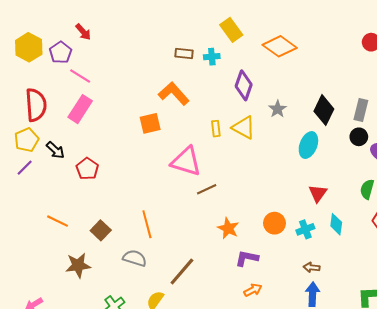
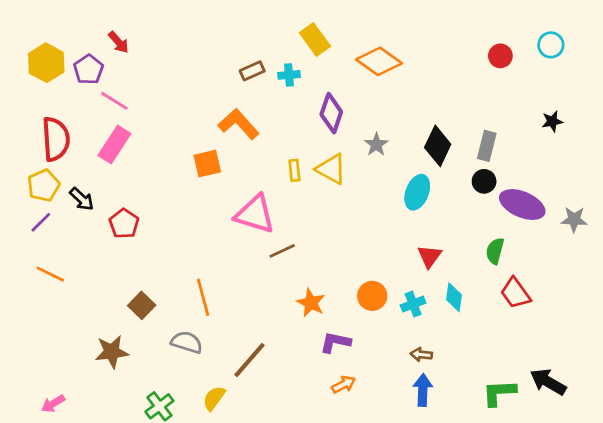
brown rectangle: (184, 53) -> (252, 71), turned -30
orange line: (58, 221) -> (50, 274), moved

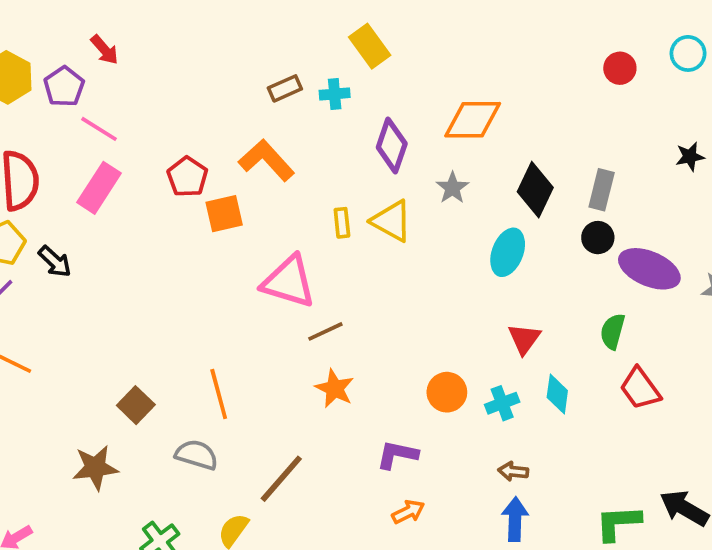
orange diamond: (379, 61) -> (473, 120), moved, turned -36
red pentagon: (124, 224) -> (187, 177), moved
orange star: (311, 303) -> (335, 388), moved

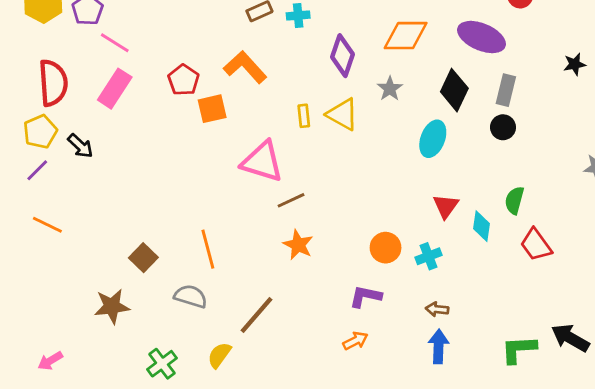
purple ellipse: (649, 269) -> (482, 37), moved
cyan diamond: (557, 394) -> (482, 226), moved
purple L-shape: (397, 455) -> (365, 296), moved

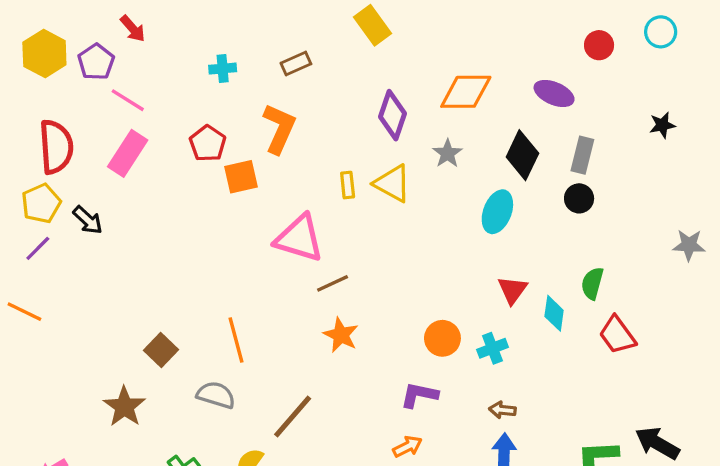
cyan cross: (298, 16) -> (223, 69), moved
purple ellipse: (482, 37) -> (554, 93), size x0.7
orange L-shape: (245, 67) -> (279, 128), turned 66
orange line: (47, 225) -> (24, 312), moved
brown star: (112, 306) -> (124, 407), turned -30

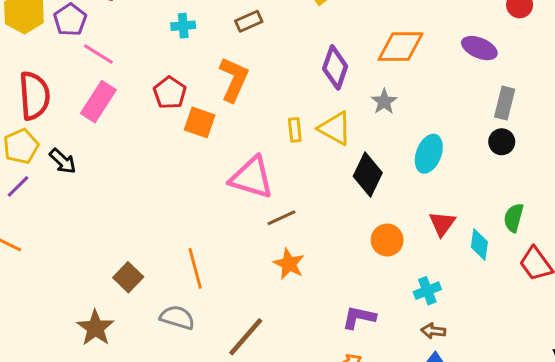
black diamond: (522, 155) -> (368, 175), moved
orange square: (241, 177) -> (200, 122), turned 32
orange circle: (442, 338) -> (387, 240), moved
cyan cross: (492, 348) -> (427, 291), moved

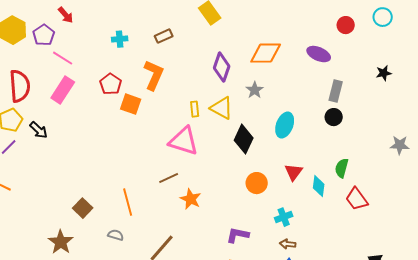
pink triangle: (252, 178) -> (184, 141), moved
brown line: (281, 218) -> (169, 178), moved
gray semicircle: (177, 317) -> (116, 235), size x0.7

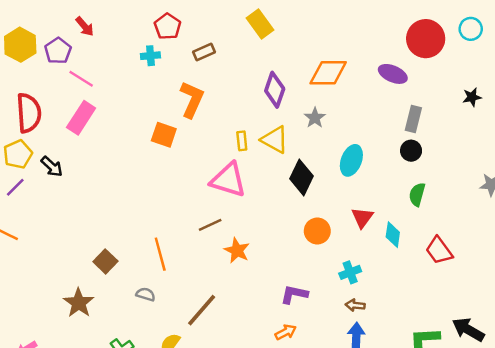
red circle: (346, 25) -> (426, 39), size x1.8
red pentagon: (111, 84) -> (168, 26), moved
green semicircle: (342, 168) -> (417, 194), moved

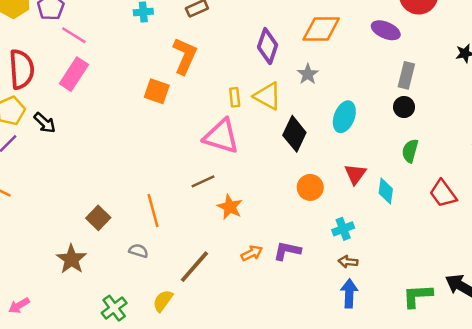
red trapezoid: (439, 250) -> (443, 194), moved
orange arrow: (286, 332) -> (252, 253), moved

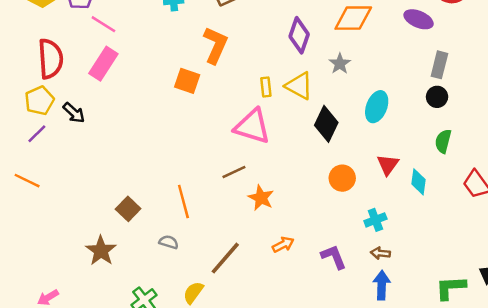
purple L-shape: (287, 251) -> (334, 257), moved, turned 56

